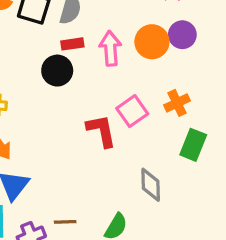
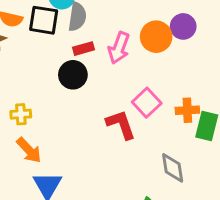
pink arrow: (110, 48) -> (119, 48), turned -148
orange cross: (177, 103) -> (187, 110), moved, turned 30

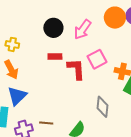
pink arrow: (119, 48) -> (83, 30), moved
red rectangle: (83, 49) -> (55, 56), moved

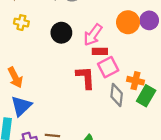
yellow cross: (12, 44) -> (21, 23), moved
red rectangle: (55, 56) -> (100, 51), moved
gray diamond: (102, 107) -> (117, 95), moved

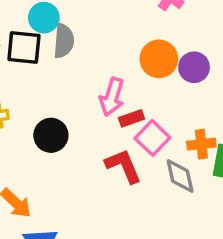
purple circle: (149, 20) -> (194, 67), moved
black circle: (61, 33) -> (51, 135), moved

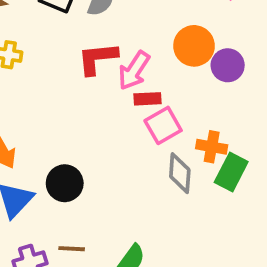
black circle: (51, 135) -> (65, 183), moved
red L-shape: (123, 166) -> (98, 58), moved, turned -90

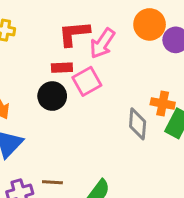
red rectangle: (147, 99) -> (62, 68), moved
pink square: (163, 125) -> (87, 81), moved
black circle: (65, 183) -> (52, 96), moved

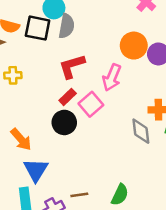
pink arrow: (102, 43) -> (112, 77), moved
red rectangle: (62, 68) -> (68, 97), turned -30

